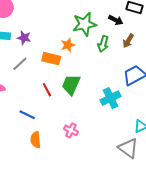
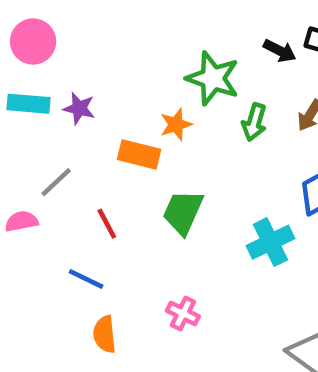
black arrow: (116, 20) -> (280, 51), moved
green star: (84, 24) -> (213, 78), turned 30
gray line: (20, 64) -> (56, 182), moved
red line: (47, 90) -> (107, 224), moved

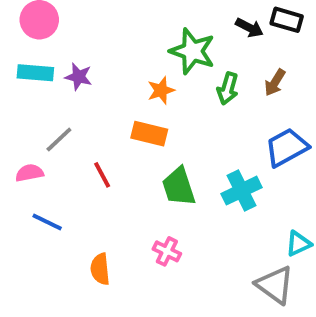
orange rectangle: (139, 154) -> (149, 134), moved
green trapezoid: (183, 212) -> (179, 187), moved, turned -42
blue line: (86, 279) -> (47, 222), moved

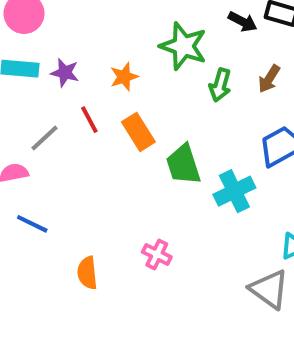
orange star: (161, 90) -> (124, 77), moved
orange rectangle: (149, 134) -> (138, 132), turned 44
red line: (102, 175) -> (89, 120), moved
green trapezoid: (179, 187) -> (183, 165), moved

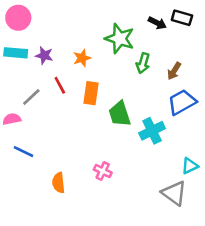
brown arrow: (269, 79) -> (174, 71), moved
orange rectangle: (138, 132) -> (91, 93), turned 40

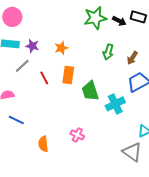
green star: (120, 39) -> (95, 18), moved, turned -30
red line: (60, 85) -> (44, 78), moved
gray line: (31, 97) -> (22, 66), moved

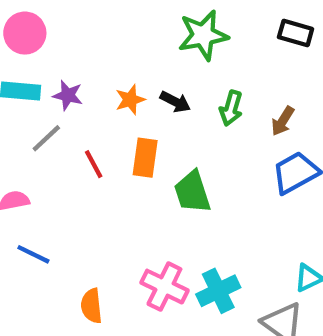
black arrow: (119, 21) -> (175, 102), moved
cyan cross: (115, 104) -> (218, 291), moved
pink cross: (77, 135) -> (164, 287), size x1.5

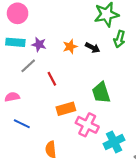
green arrow: (231, 108) -> (119, 39), moved
orange rectangle: (145, 158) -> (66, 109), moved, turned 66
pink cross: (164, 287) -> (87, 125), moved

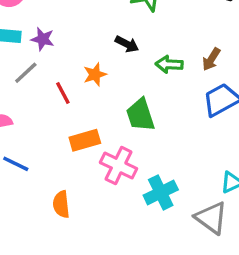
green arrow: (119, 39) -> (169, 64), moved, turned 77
orange star: (70, 47) -> (95, 74), moved

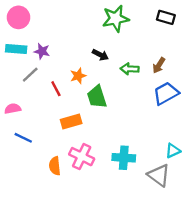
green trapezoid: (140, 115) -> (97, 97), moved
pink cross: (119, 166) -> (82, 157), moved
cyan cross: (161, 193) -> (124, 158), turned 30

